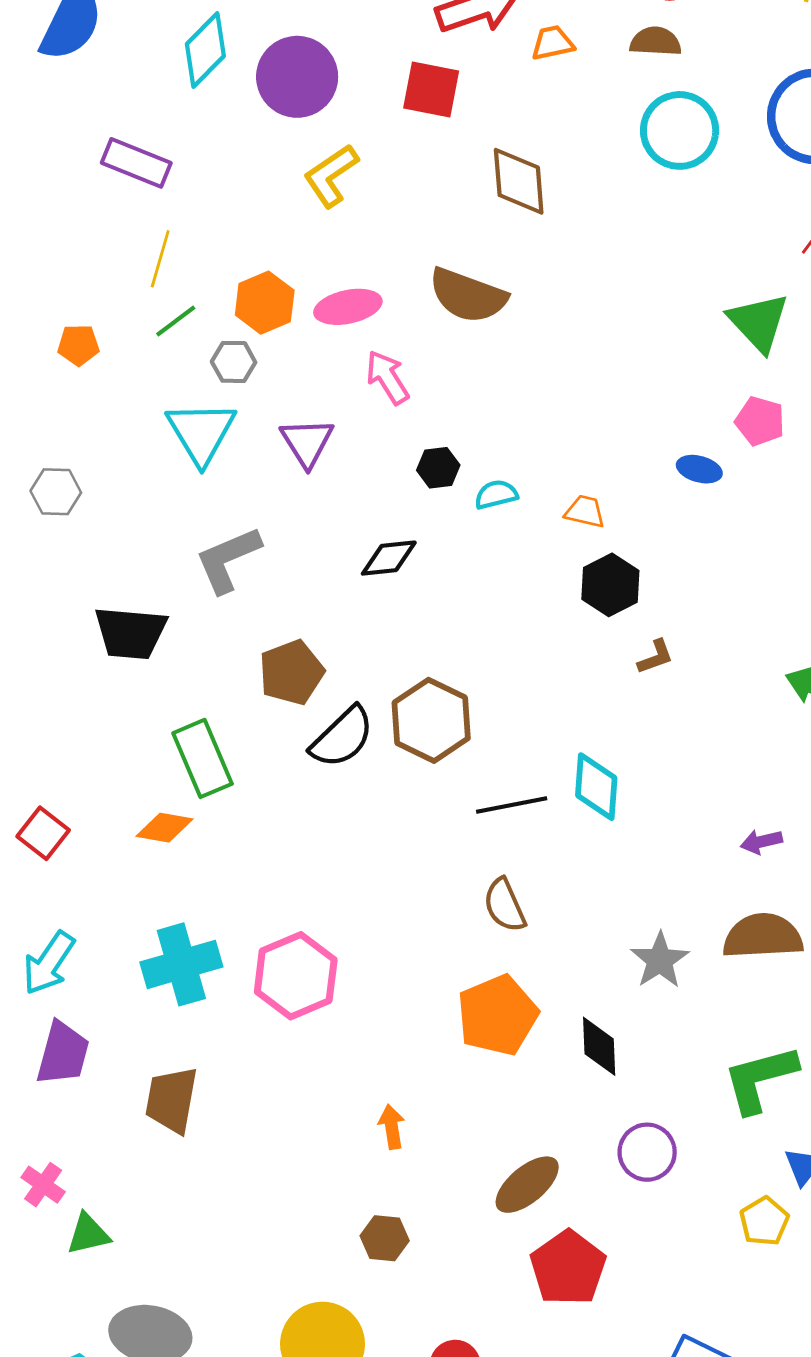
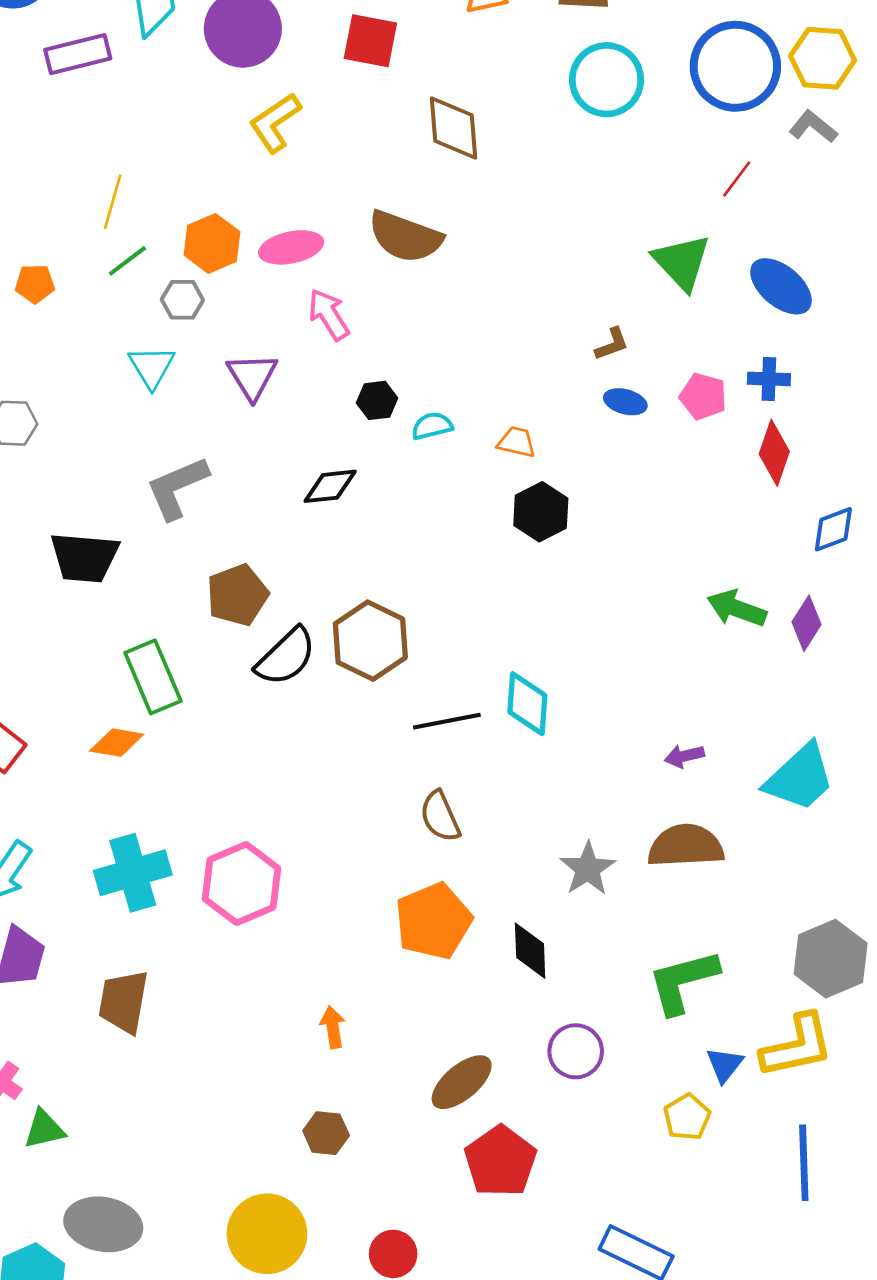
purple rectangle: (136, 163) -> (78, 54), moved, turned -36
pink pentagon: (760, 421) -> (703, 396), moved
cyan triangle: (201, 432) -> (152, 367), size x0.7
brown L-shape: (656, 657) -> (612, 344), moved

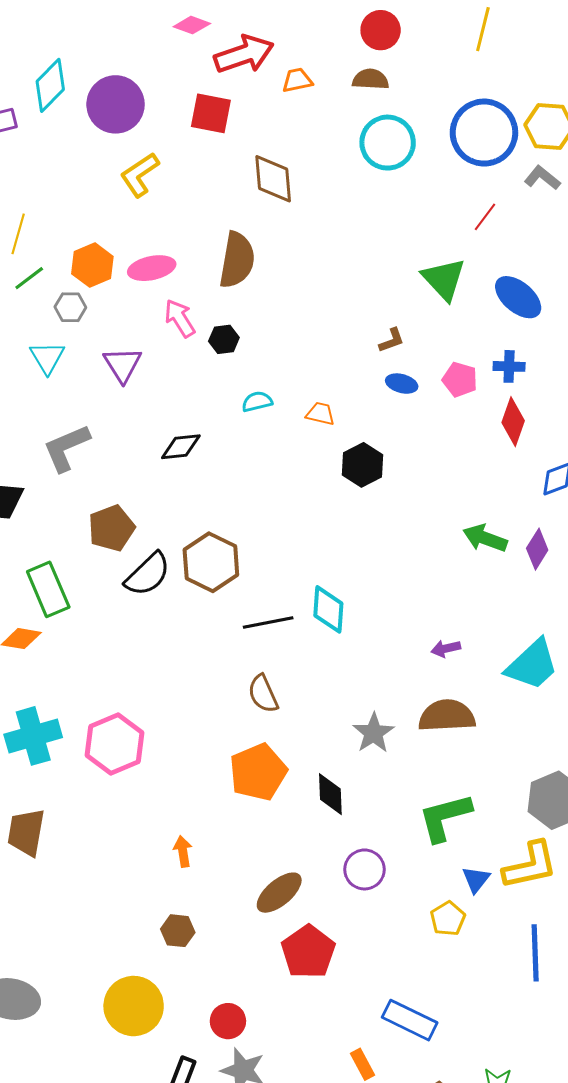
brown semicircle: (405, 237) -> (237, 260), turned -100
black hexagon: (377, 400) -> (224, 339), moved
black hexagon: (541, 512) -> (362, 465), moved

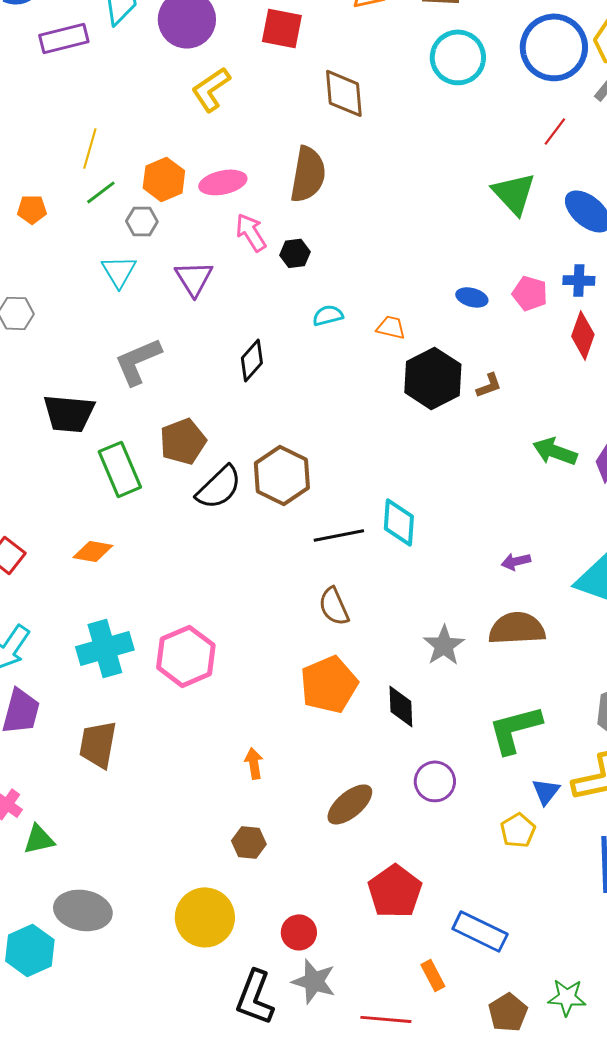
brown L-shape: (392, 340) -> (489, 385), moved
black diamond: (181, 447) -> (252, 360), turned -42
black hexagon: (362, 465) -> (433, 378), size x1.4
green rectangle: (48, 589) -> (120, 469), moved
red pentagon: (308, 952) -> (395, 891), moved

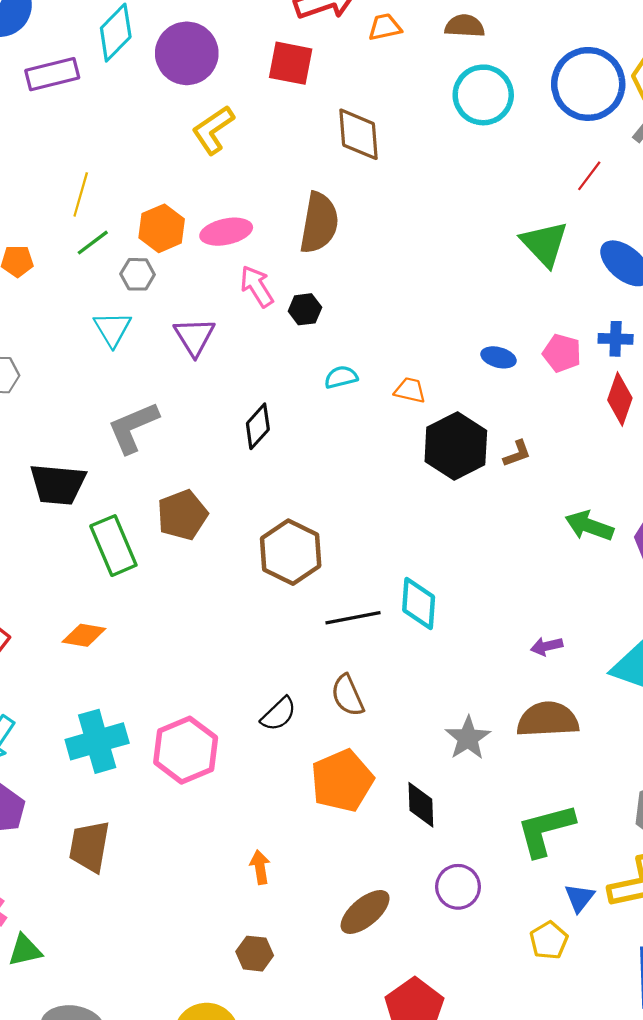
black semicircle: (219, 487) -> (279, 714), moved, size x0.7

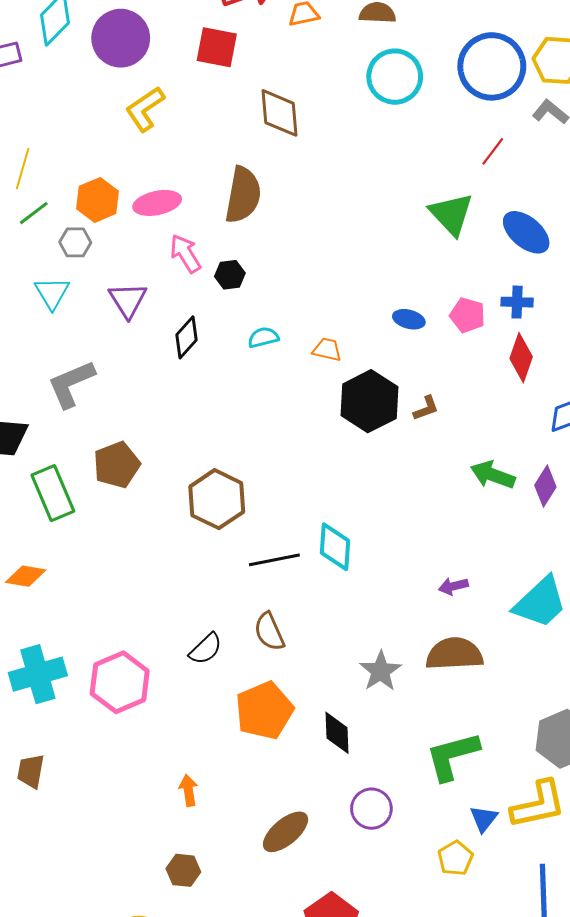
black diamond: (258, 426) -> (186, 337), moved
brown trapezoid: (89, 846) -> (31, 771), size x0.7

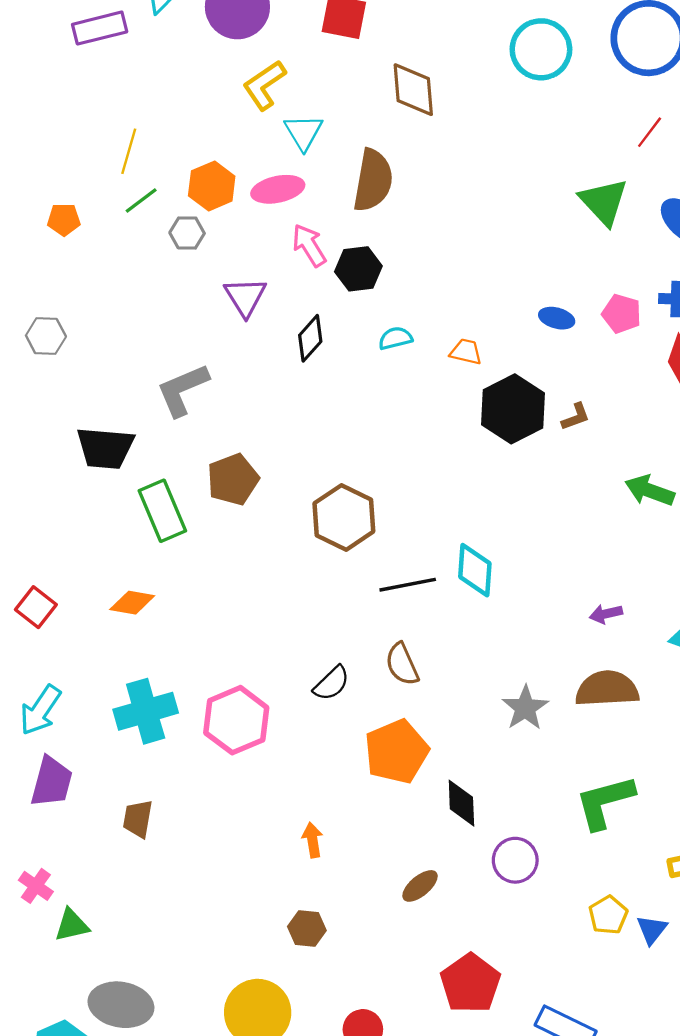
black hexagon: (230, 275) -> (358, 269), size x1.4
cyan triangle: (52, 293) -> (304, 132), moved
black diamond: (337, 733) -> (461, 803), moved
blue triangle: (484, 819) -> (652, 930), moved
brown ellipse: (286, 832) -> (420, 886), size x0.7

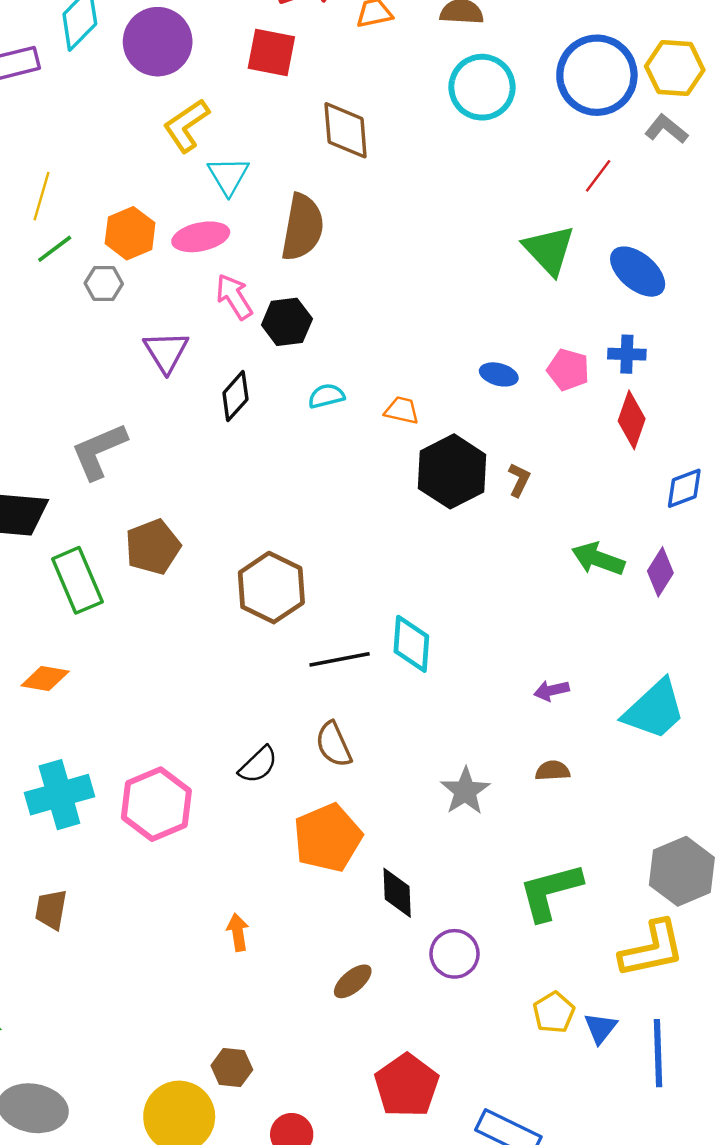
brown L-shape: (576, 417) -> (519, 480), turned -44
brown semicircle: (607, 689) -> (553, 771), size x0.5
brown hexagon: (307, 929) -> (232, 1068), moved

